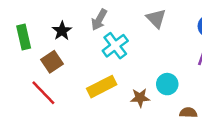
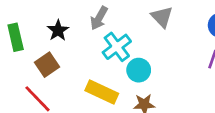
cyan circle: (167, 84) -> (139, 70), moved
yellow rectangle: (102, 87) -> (102, 92), turned 52

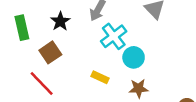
yellow rectangle: (102, 92) -> (100, 77), size x0.6

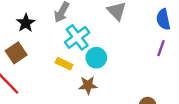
yellow rectangle: (100, 77) -> (64, 64), moved
brown star: (139, 88) -> (88, 85), moved

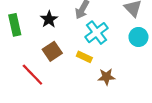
brown square: (16, 53) -> (52, 51), moved
cyan circle: (96, 58) -> (138, 37), moved

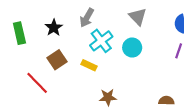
cyan circle: (138, 37) -> (132, 48), moved
brown star: (106, 77) -> (108, 97), moved

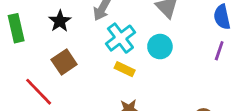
yellow rectangle: (89, 65) -> (125, 69), moved

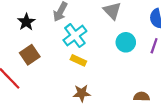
cyan circle: (160, 47) -> (126, 42), moved

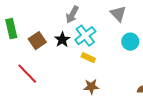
black star: (26, 22) -> (62, 40), moved
brown square: (30, 55) -> (37, 41), moved

